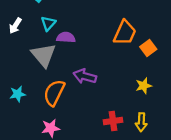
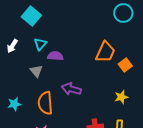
gray triangle: (44, 55) -> (36, 71), size x0.6
orange semicircle: (54, 93) -> (45, 103), turned -30

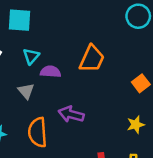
cyan square: (31, 16) -> (20, 20), turned -36
orange trapezoid: (105, 52) -> (92, 59), moved

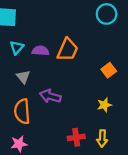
purple semicircle: (50, 72) -> (41, 51), moved
gray triangle: (26, 91) -> (23, 77), moved

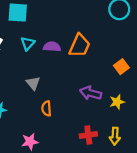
gray triangle: (23, 77) -> (33, 83), moved
purple arrow: (50, 96) -> (91, 93), moved
orange semicircle: (22, 111) -> (46, 109), moved, size x0.6

